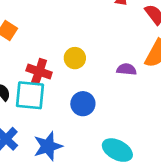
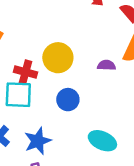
yellow circle: (75, 58) -> (58, 58), size x1.5

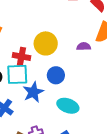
blue star: (38, 141) -> (33, 92), moved
cyan ellipse: (102, 141) -> (68, 106), moved

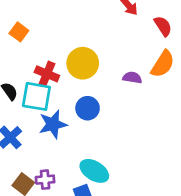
cyan ellipse: (68, 106) -> (94, 171), moved

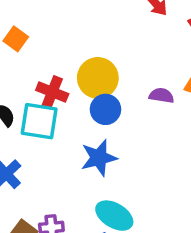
blue circle: (88, 108) -> (105, 109), moved
blue star: (53, 124) -> (99, 158), moved

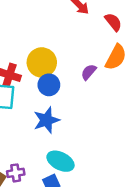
purple semicircle: (161, 96) -> (89, 72), turned -54

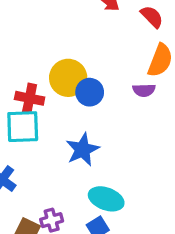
purple semicircle: (89, 72) -> (144, 90), moved, turned -126
blue circle: (49, 85) -> (90, 92), moved

